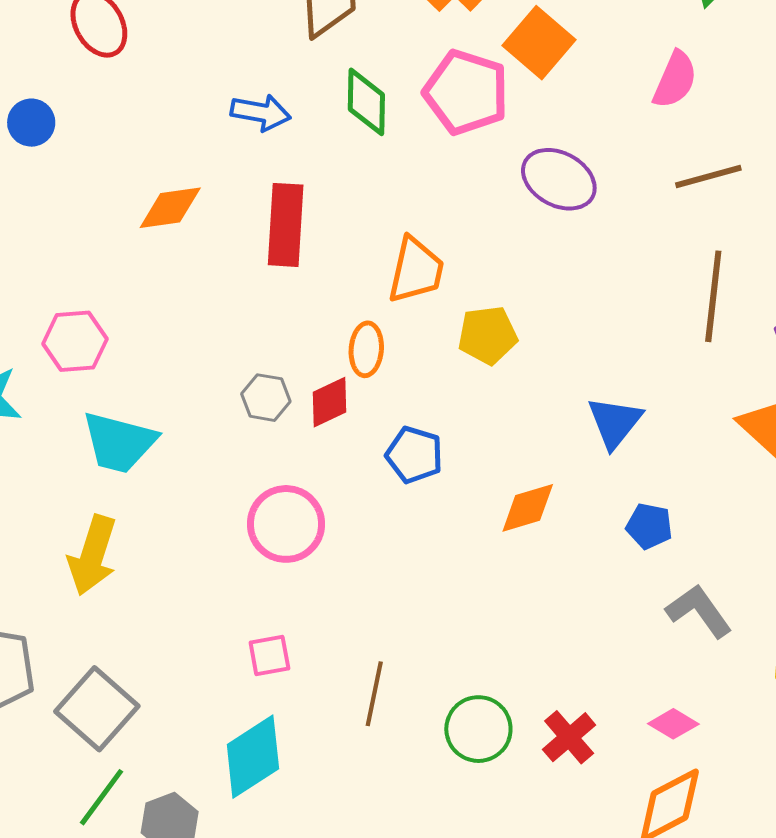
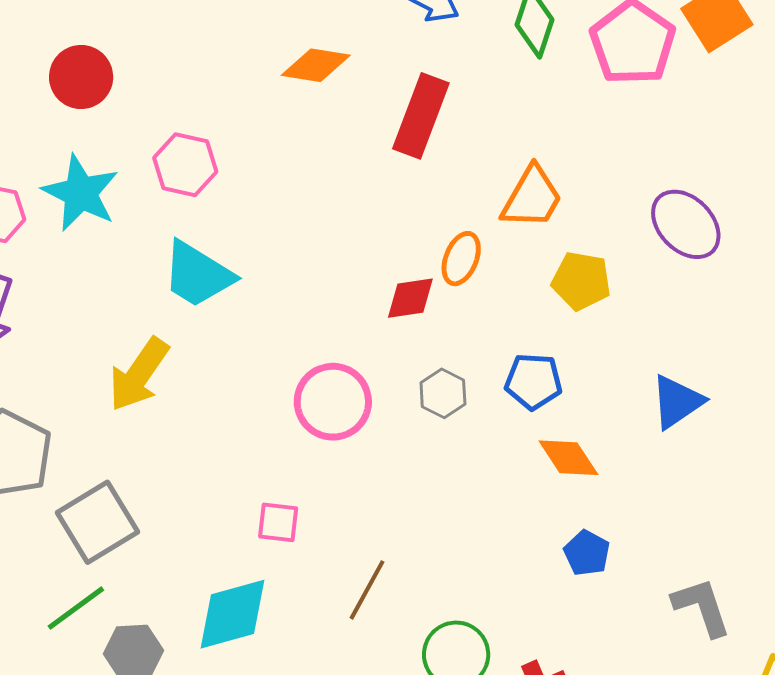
purple ellipse: (559, 179) -> (686, 224), moved
gray hexagon: (266, 398) -> (443, 393), moved
blue pentagon: (414, 455) -> (533, 381), moved, turned -30
orange diamond: (528, 508) -> (568, 458), turned 56
blue pentagon: (649, 526) -> (587, 553), moved

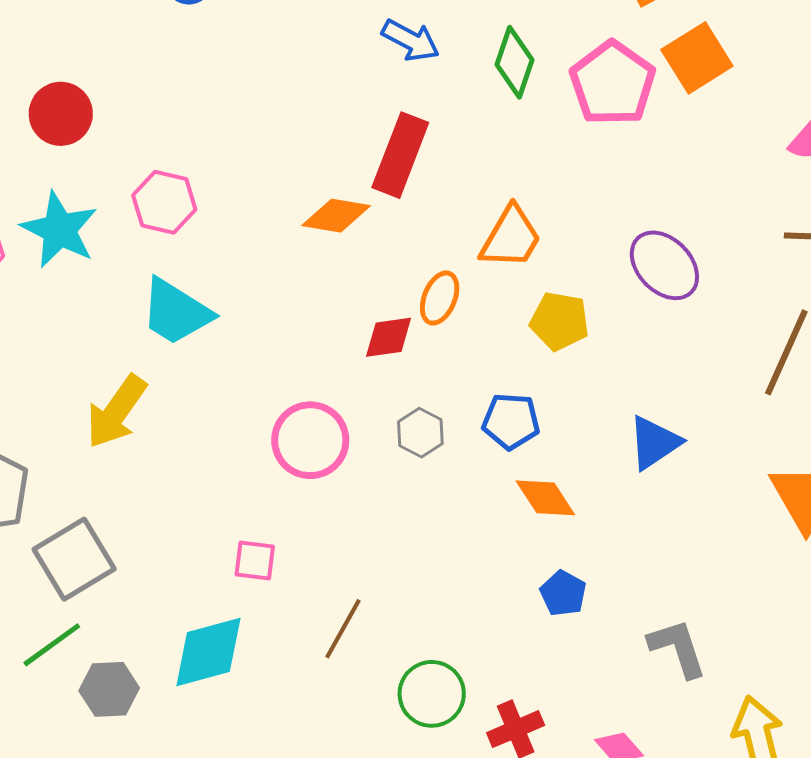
orange diamond: (316, 65) -> (336, 216), moved

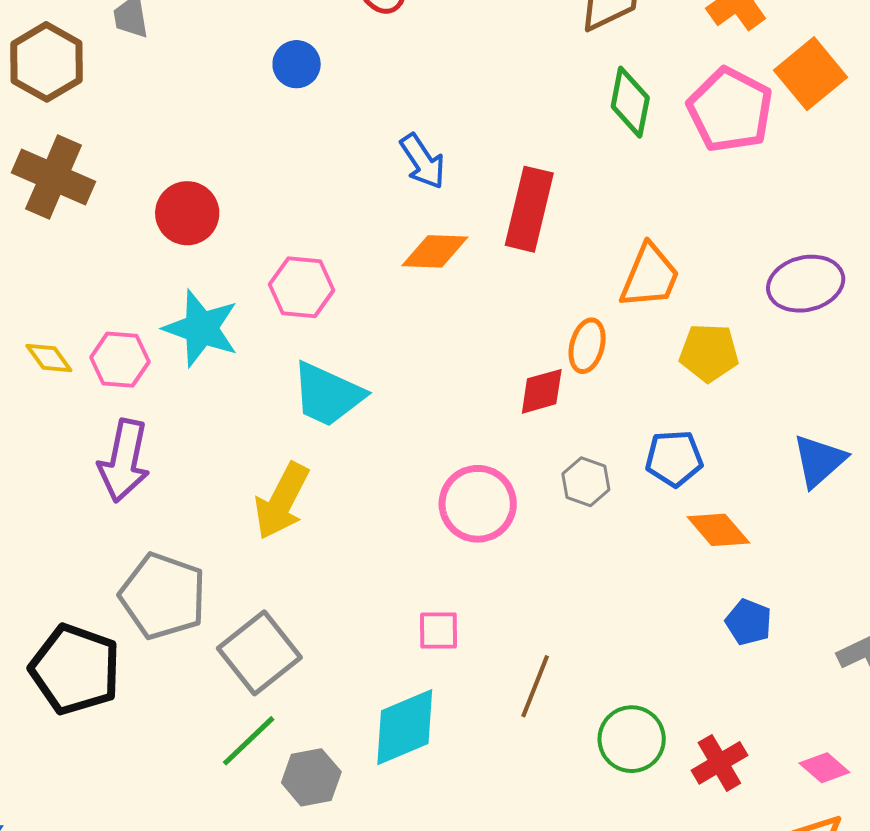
blue arrow: (411, 40) -> (423, 161), moved, turned 36
orange diamond: (336, 216) -> (435, 251), moved
purple ellipse: (664, 265) -> (806, 284), turned -52

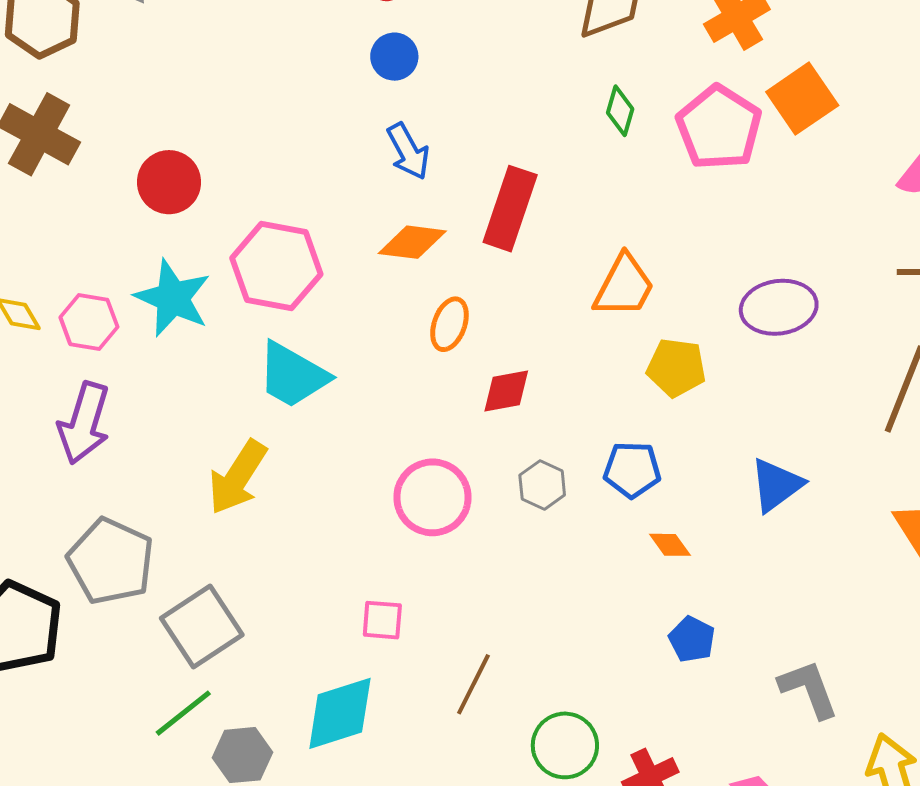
blue circle: (297, 64) -> (394, 57), moved
green diamond: (630, 102) -> (620, 111), size x0.7
pink hexagon: (302, 287) -> (276, 266), size x1.4
orange ellipse: (587, 346) -> (449, 324), moved
orange diamond: (718, 530) -> (670, 545), size x0.7

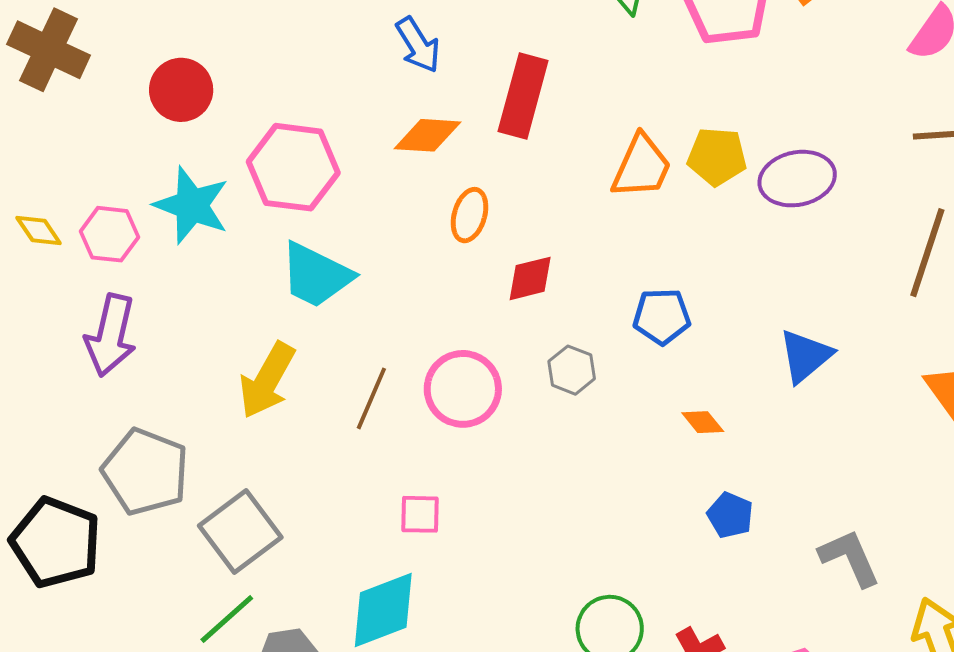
yellow pentagon: (676, 368) -> (717, 156), moved
blue pentagon: (632, 470) -> (662, 316), moved
brown line: (473, 684) -> (371, 398), moved

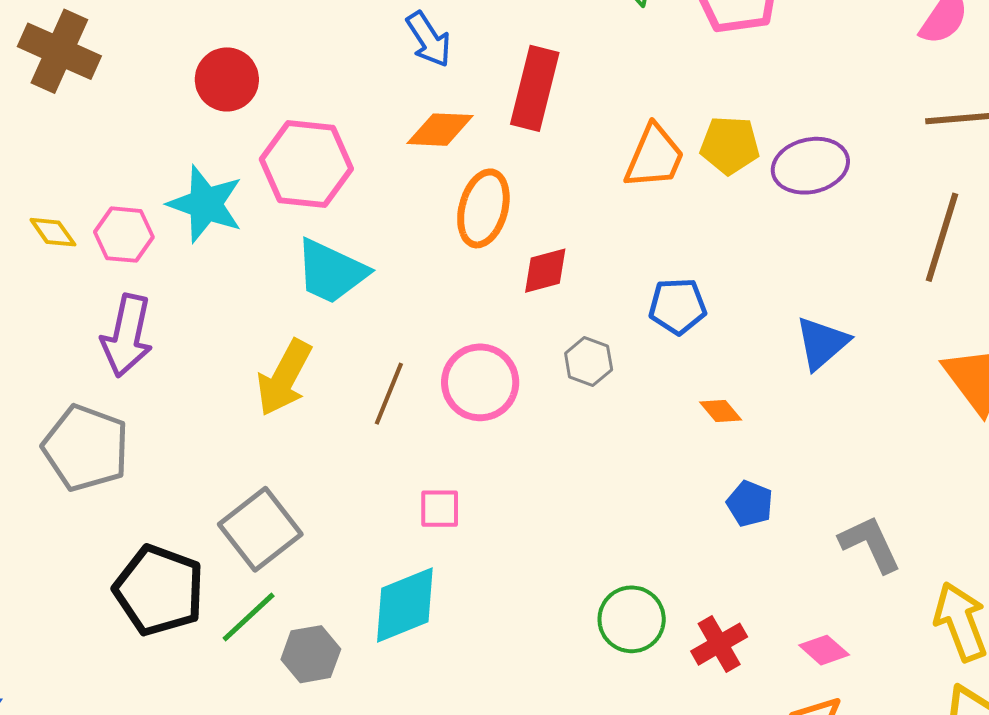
red circle: (181, 90) -> (227, 79), moved
orange ellipse: (470, 215) -> (483, 208), size x1.4
gray pentagon: (145, 472) -> (86, 448), moved
black pentagon: (56, 542) -> (159, 590), moved

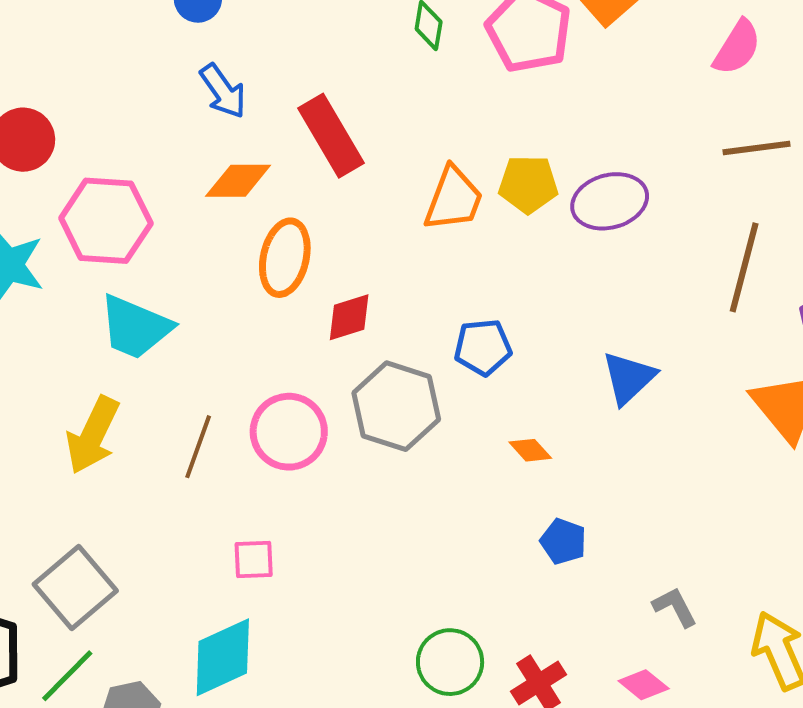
red rectangle: (535, 88) -> (331, 136), turned -42
gray hexagon: (589, 361) -> (396, 406), size x1.8
gray L-shape: (870, 544) -> (675, 607), moved, size x0.7

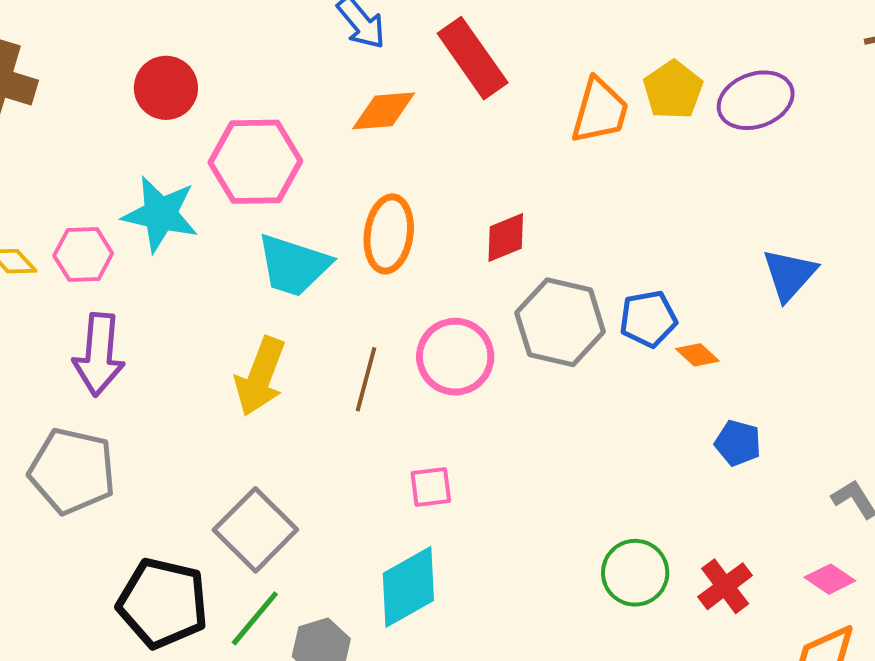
yellow pentagon: (528, 184) -> (673, 90), turned -30
orange ellipse: (285, 258) -> (389, 234), moved
blue pentagon: (483, 347) -> (648, 319), moved

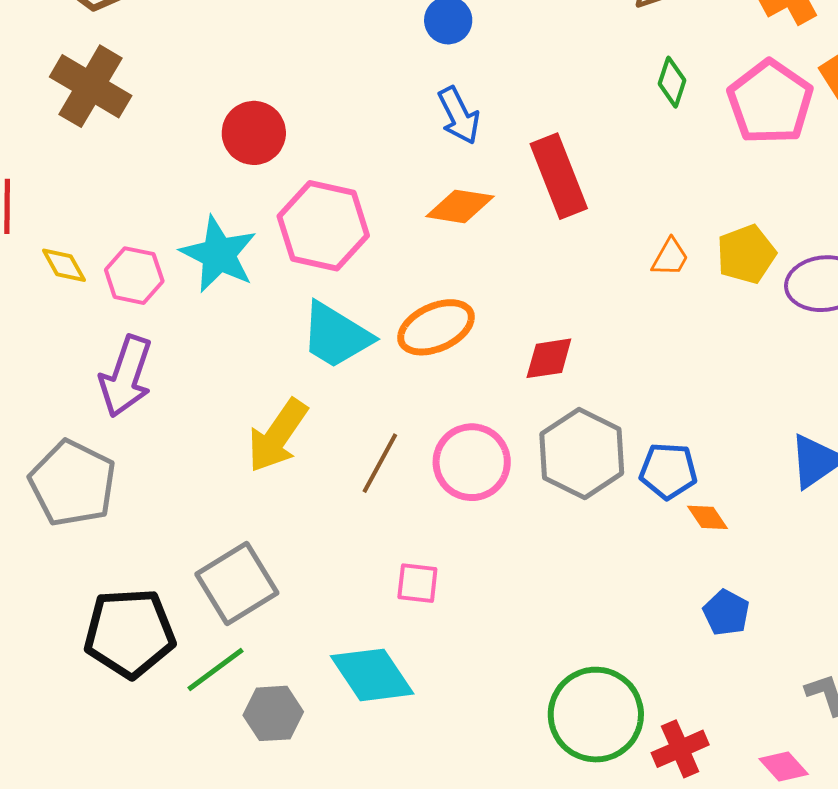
orange trapezoid: (600, 111) -> (670, 257), size x0.6
orange ellipse: (389, 234) -> (436, 327), turned 44
green circle: (635, 573) -> (596, 715), size x1.4
cyan diamond: (408, 587) -> (372, 675), turned 72
black pentagon: (163, 603) -> (129, 633), turned -30

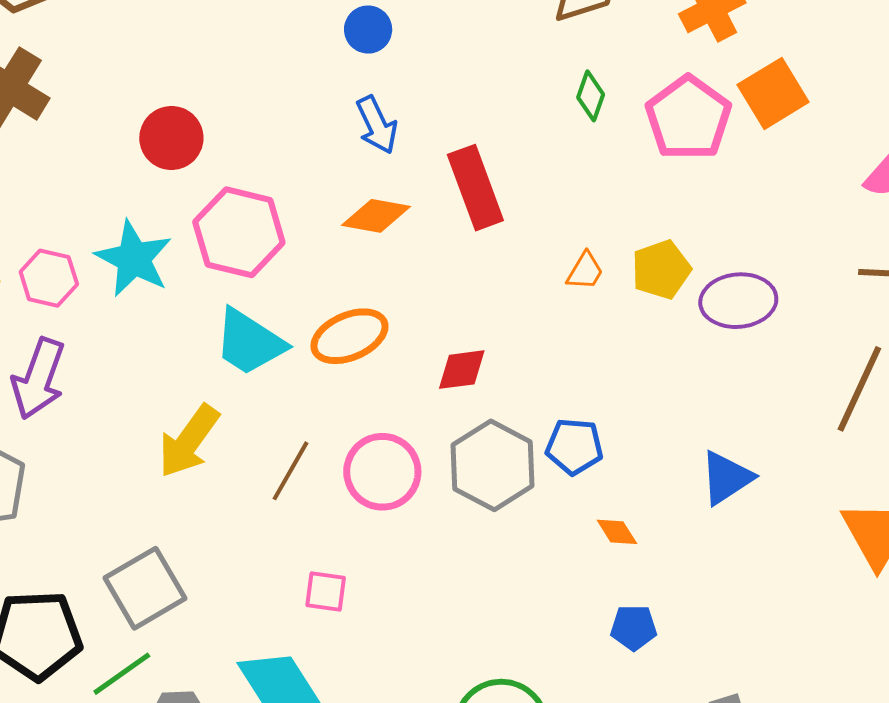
blue pentagon: (668, 471) -> (574, 447), moved
blue pentagon: (726, 613) -> (634, 628), turned -30

